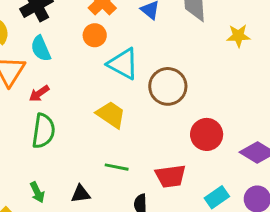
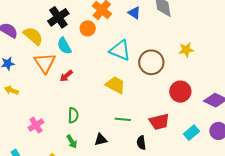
orange circle: (95, 35) -> (88, 28), moved
yellow star: (238, 36) -> (186, 50), moved
green semicircle: (43, 131) -> (73, 115), moved, size x0.7

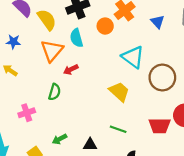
green semicircle: (73, 115) -> (55, 92), moved
red trapezoid: (159, 122) -> (160, 126), moved
green arrow: (72, 142) -> (60, 139), turned 80

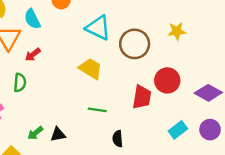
red trapezoid: (160, 126) -> (142, 97), turned -70
black triangle: (90, 145) -> (58, 134), moved

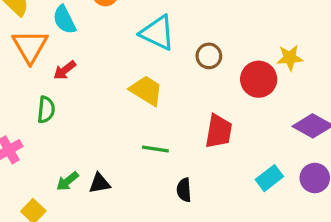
yellow star: (177, 31) -> (290, 58), moved
brown circle: (135, 44) -> (209, 56), size x0.6
red circle: (167, 80) -> (259, 79), moved

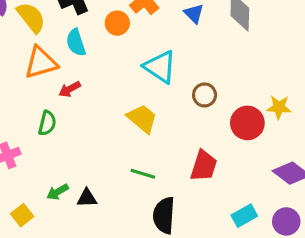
orange triangle: (30, 46) -> (41, 63), turned 36
black semicircle: (184, 190) -> (164, 215), size x1.6

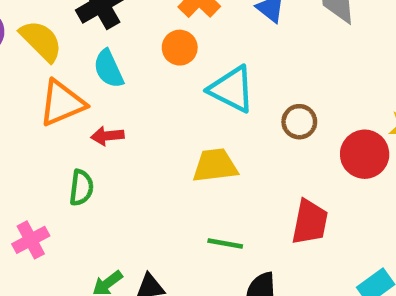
orange circle: (117, 23) -> (180, 48), moved
red arrow: (70, 89) -> (107, 136), turned 30
yellow trapezoid: (142, 119) -> (215, 165), turned -40

